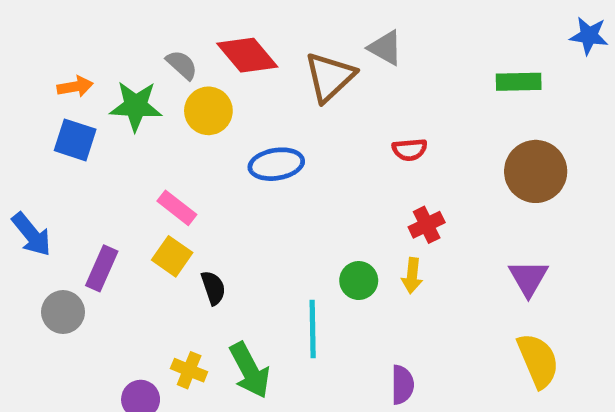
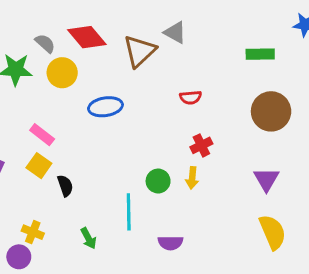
yellow cross: (189, 370) -> (33, 232), moved
green arrow: (250, 370) -> (88, 238), size x0.6
purple semicircle: (402, 385) -> (170, 243), moved, turned 90

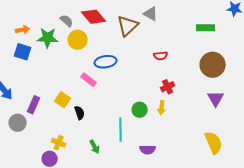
pink rectangle: (42, 135) -> (89, 80), moved
purple triangle: (266, 179) -> (216, 99), moved

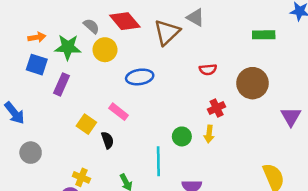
brown circle: (213, 65) -> (253, 83), moved
pink rectangle: (89, 80) -> (119, 112), moved
purple triangle: (216, 99) -> (291, 117), moved
purple rectangle: (34, 105) -> (62, 84), moved

